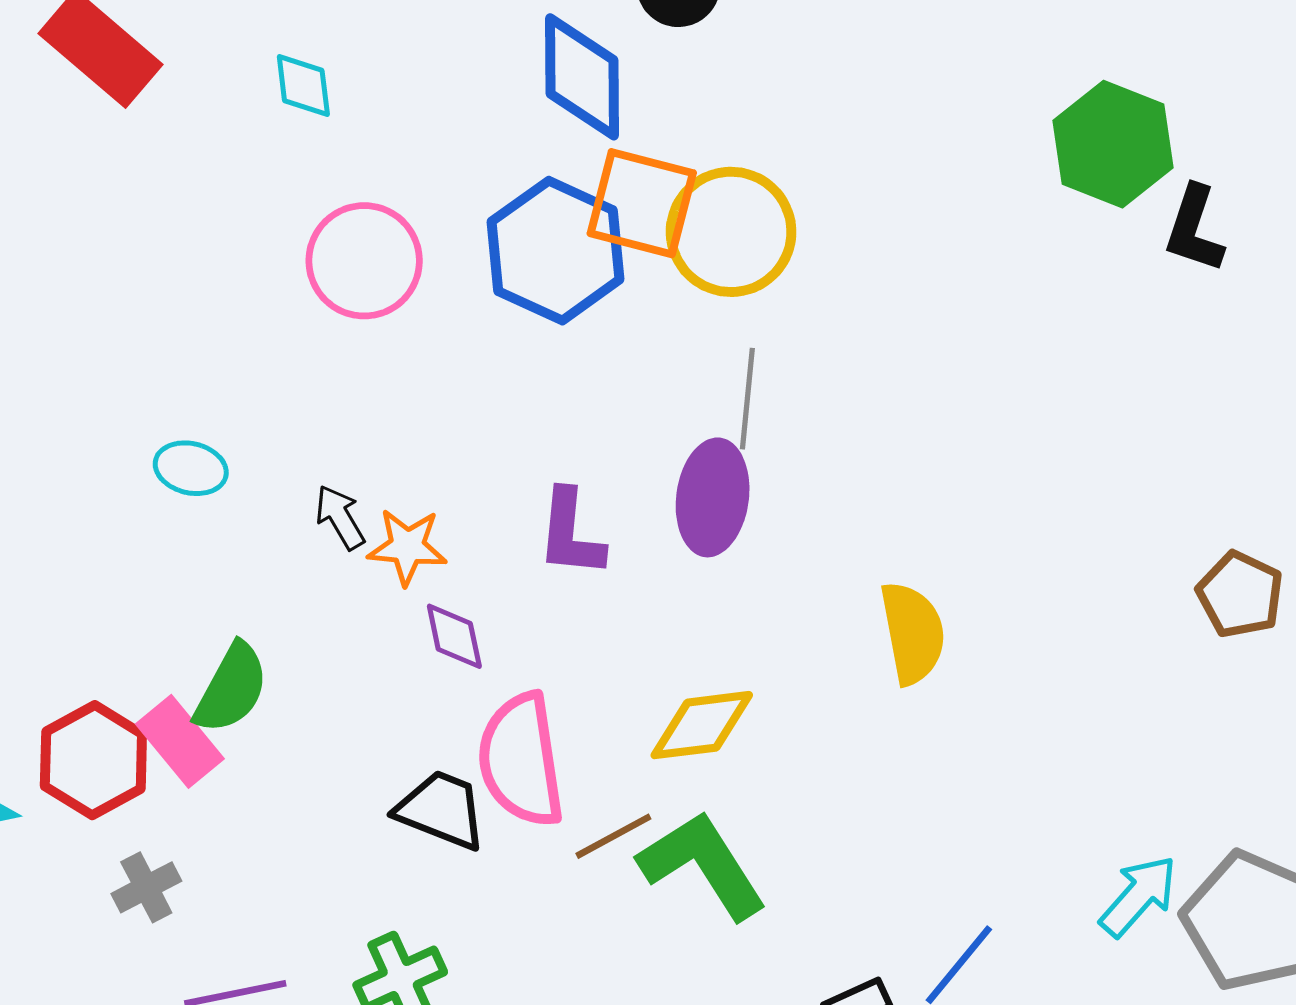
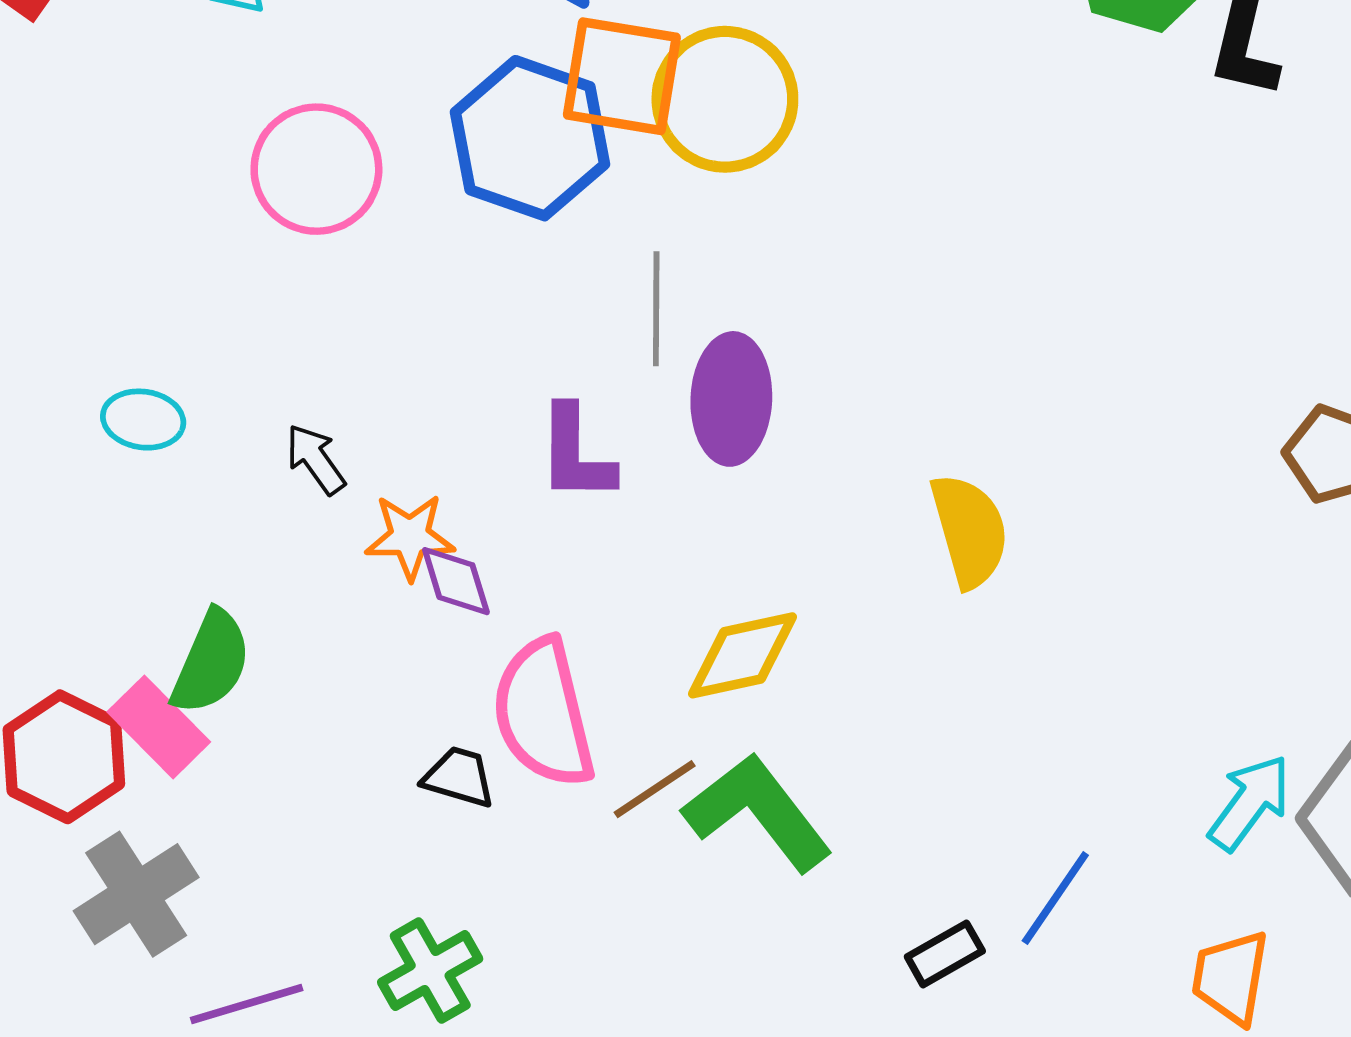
gray line: (747, 399) -> (656, 309), moved
orange star: (407, 547) -> (410, 537), moved
black trapezoid: (441, 810) -> (459, 777), size x0.7
gray cross: (146, 887) -> (136, 894), size x1.6

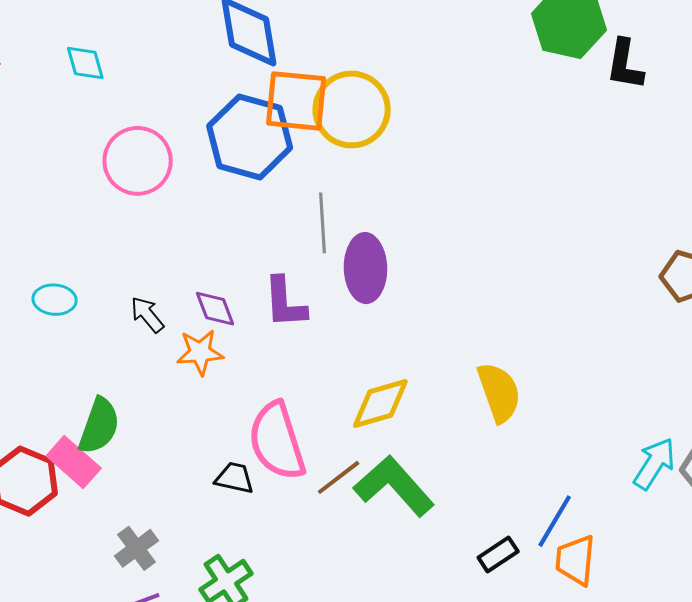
yellow semicircle: (969, 531) -> (499, 392), moved
purple diamond: (456, 581) -> (215, 309), moved
gray cross: (136, 894) -> (136, 548), moved, size x0.7
orange trapezoid: (1231, 977) -> (575, 560), moved

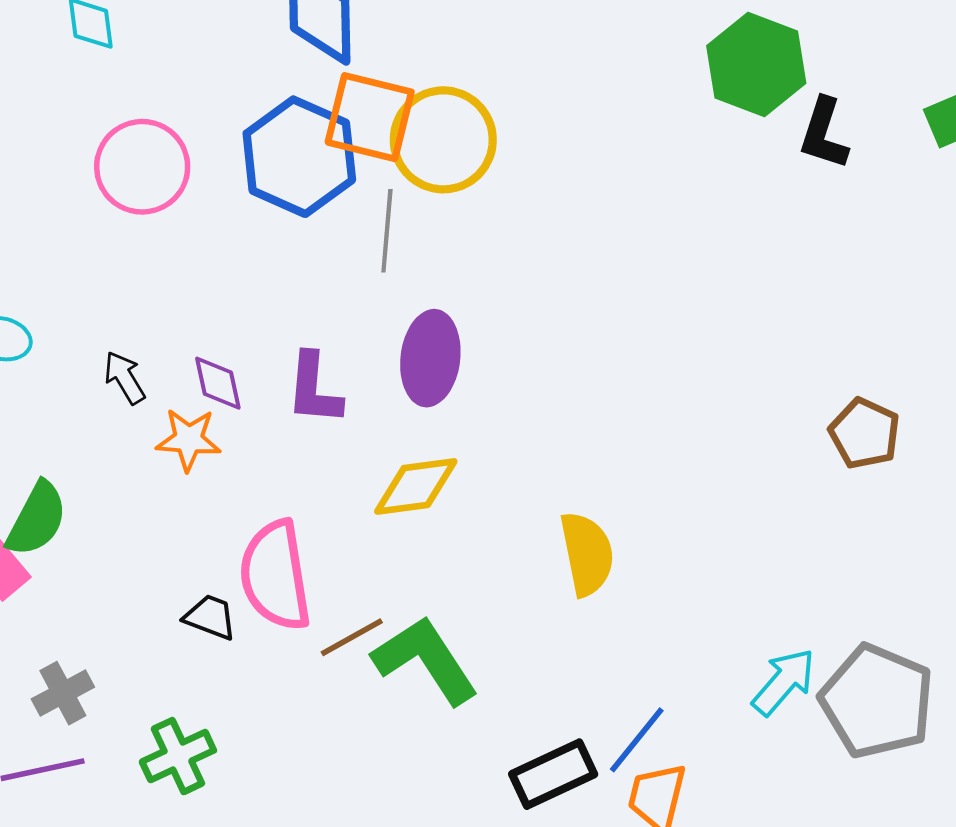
gray line: (322, 223) -> (387, 231), moved
yellow diamond: (380, 404) -> (416, 486), moved
black rectangle: (498, 555) -> (553, 774), size x1.5

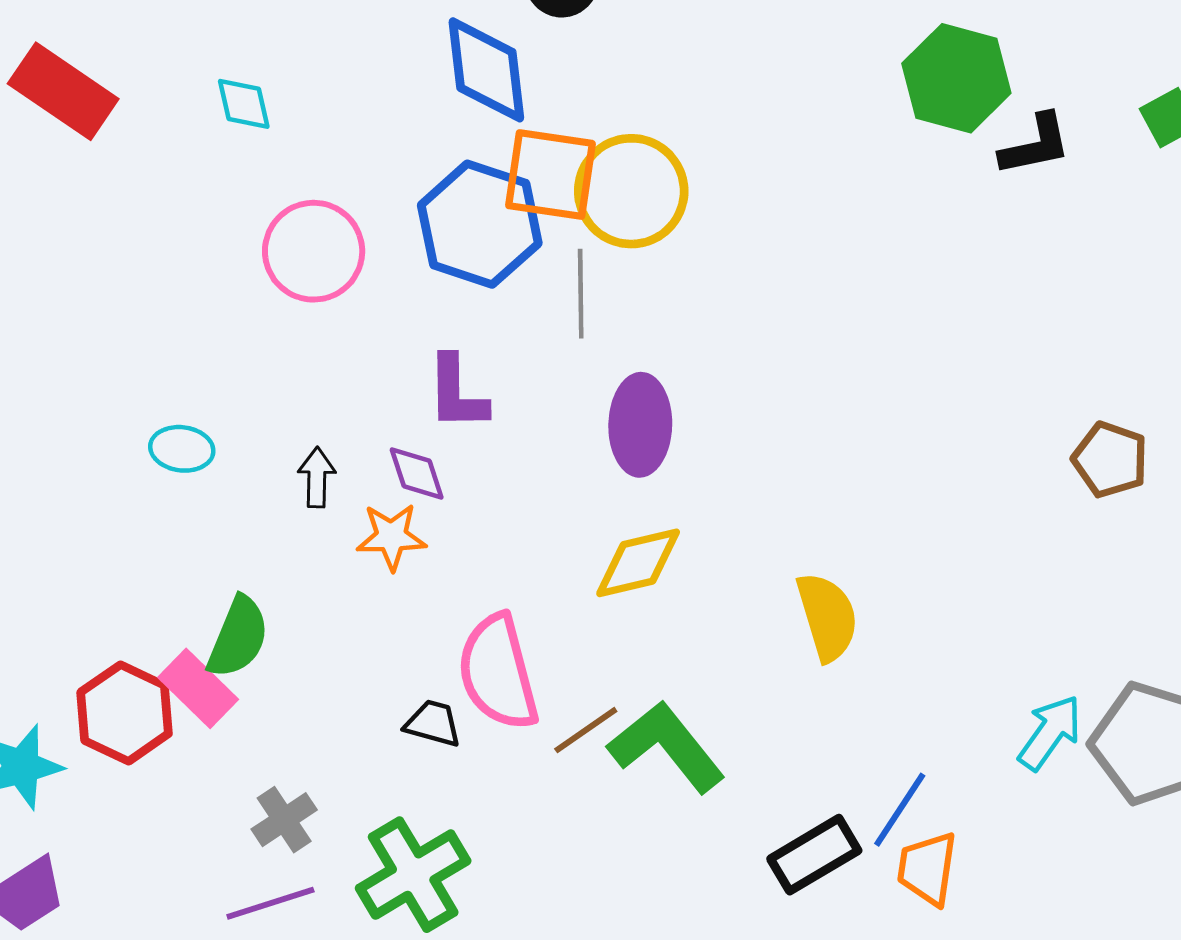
black L-shape: (824, 134) -> (1035, 145), turned -114
black arrow: (125, 378) -> (317, 477), turned 38
purple L-shape: (314, 389) -> (457, 393), moved
green cross: (178, 756) -> (413, 875), size x1.4

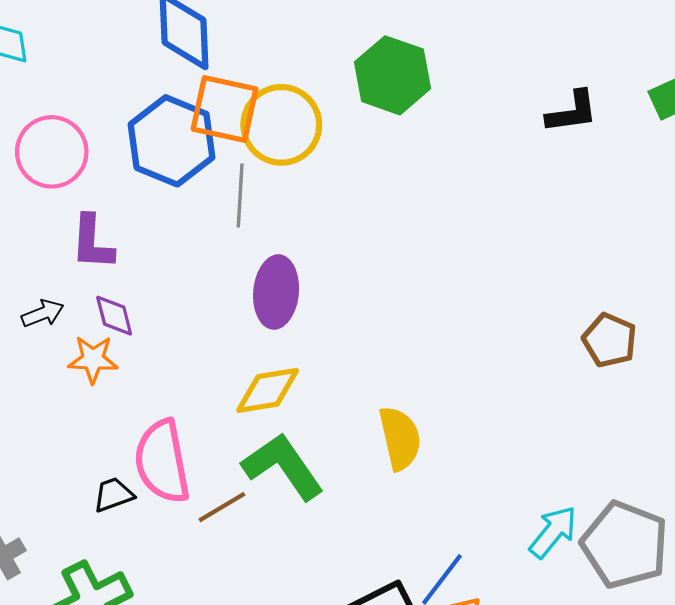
green hexagon: (956, 78) -> (392, 75), moved
purple L-shape: (457, 393) -> (92, 242), moved
black arrow: (317, 477) -> (43, 313), turned 63
black trapezoid: (433, 723) -> (113, 495), turned -39
green L-shape: (666, 747) -> (283, 466), moved

